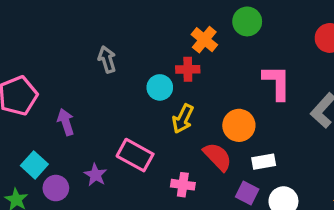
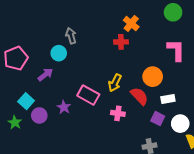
green circle: (247, 21) -> (173, 12), moved
cyan circle: (160, 87) -> (59, 53), moved
yellow arrow: (183, 119) -> (115, 83), moved
purple arrow: (66, 122) -> (45, 75), turned 70

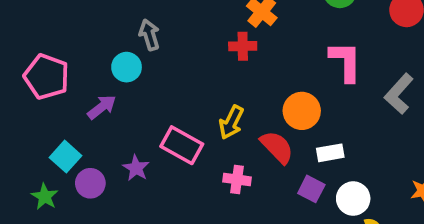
pink pentagon: (16, 58) -> (47, 77), turned -30

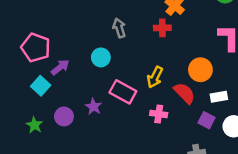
gray arrow: (149, 35) -> (119, 28), moved
cyan circle: (127, 67) -> (101, 57), moved
purple arrow: (102, 107) -> (60, 67), moved
cyan square: (66, 157) -> (41, 86), moved

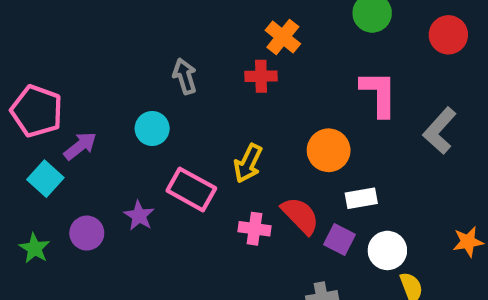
red semicircle: (184, 93) -> (300, 216), moved

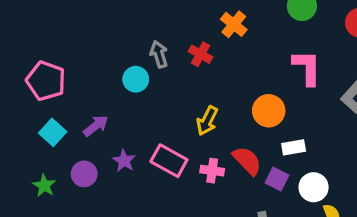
red cross: (261, 76) -> (201, 54), moved, turned 30
cyan circle: (152, 128) -> (136, 79), moved
purple arrow: (80, 146) -> (96, 126), moved
pink rectangle: (191, 189) -> (169, 161), moved

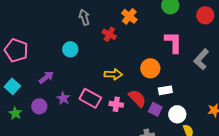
gray arrow: (159, 54) -> (84, 17), moved
yellow arrow: (207, 121) -> (113, 74), turned -114
cyan square: (53, 132) -> (12, 86), moved

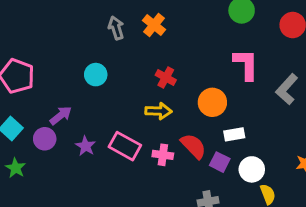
orange cross: (129, 16) -> (154, 25), moved
red cross: (109, 34) -> (166, 78), moved
purple circle: (39, 106) -> (45, 139), moved

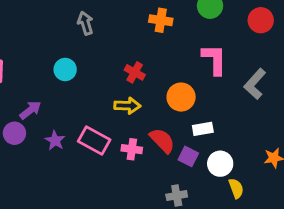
orange cross: (154, 25) -> (161, 20), moved, turned -30

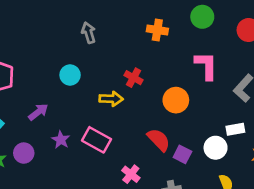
yellow arrow: (127, 106) -> (111, 99), moved
white rectangle: (203, 129) -> (235, 129), moved
purple circle: (14, 133) -> (24, 153), moved
pink cross: (132, 149) -> (131, 174), moved, turned 30
white circle: (220, 164) -> (216, 148), moved

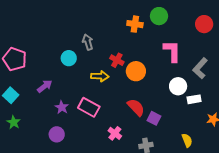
green circle: (202, 17) -> (159, 16), moved
gray arrow: (89, 33) -> (88, 42), moved
orange circle: (176, 100) -> (136, 71), moved
white circle: (216, 148) -> (178, 86), moved
purple circle: (24, 153) -> (57, 134), moved

